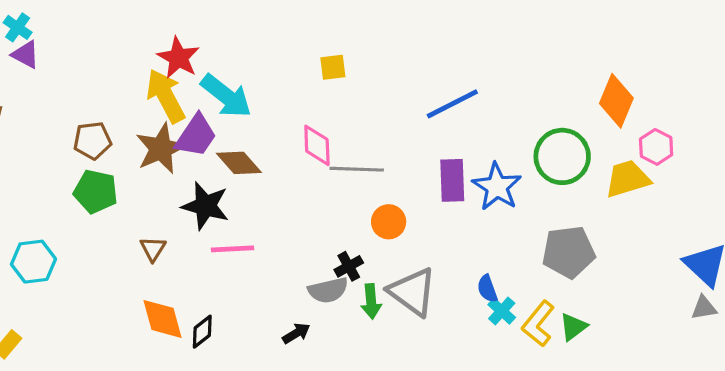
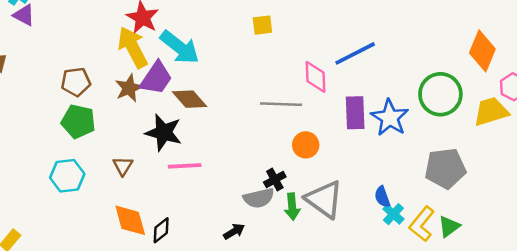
pink diamond: (317, 145) -> (316, 77), moved
brown star: (161, 149) -> (129, 88), size x0.7
cyan hexagon: (33, 262) -> (67, 176), moved

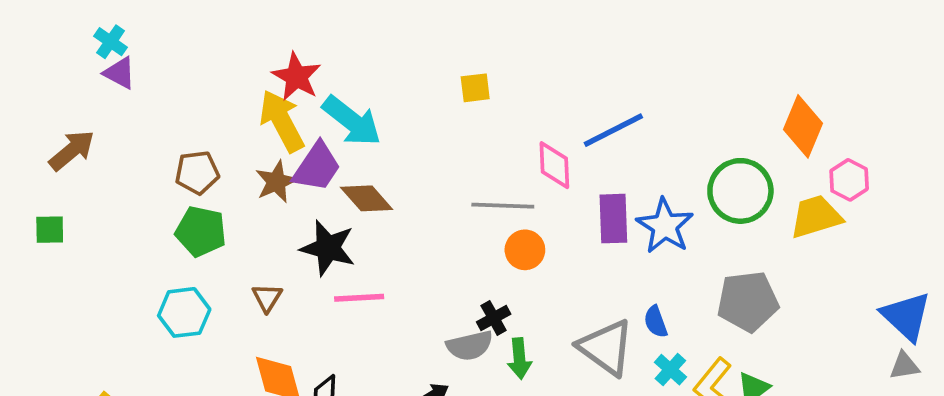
orange circle: (306, 145) -> (525, 250), moved
blue semicircle: (382, 197) -> (656, 322), moved
gray triangle: (324, 199) -> (606, 347), moved

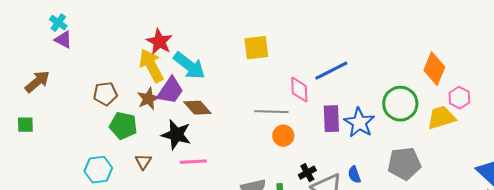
yellow square: (475, 88) -> (256, 48), size x1.5
green pentagon: (201, 231) -> (123, 126), moved
black cross: (494, 318) -> (307, 173), moved

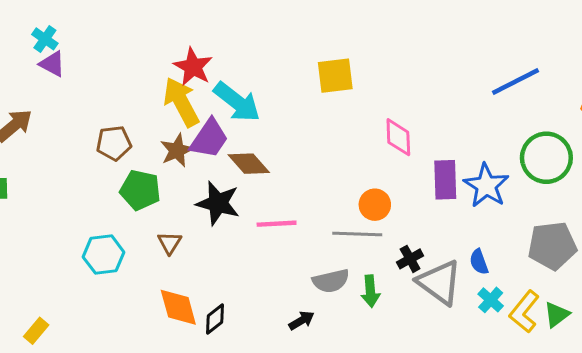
blue line: (331, 71) -> (516, 81), moved
gray line: (271, 112) -> (357, 234), moved
pink line: (193, 162) -> (277, 224), moved

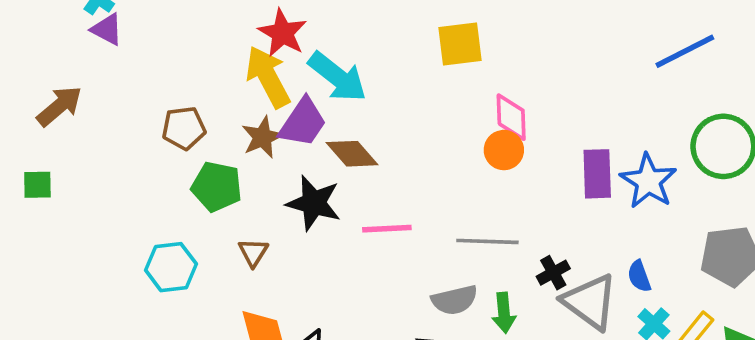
pink diamond: (398, 137) -> (511, 117), moved
orange circle: (375, 205) -> (504, 150), moved

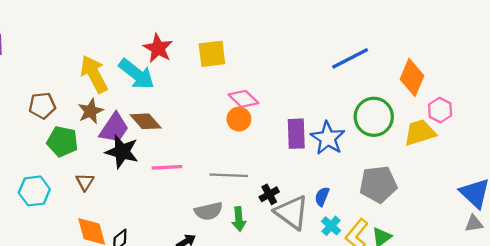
red star: (283, 33) -> (158, 48), moved
pink diamond: (511, 117) -> (243, 99), turned -44
purple trapezoid: (303, 123) -> (114, 128), moved
blue semicircle: (639, 276) -> (322, 197), turned 42

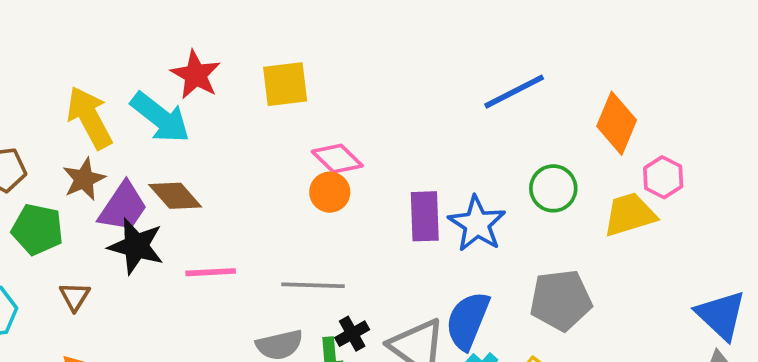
green circle: (374, 117) -> (553, 188), size x0.7
black cross: (269, 194) -> (352, 334), moved
blue semicircle: (322, 197) -> (468, 321), size x1.8

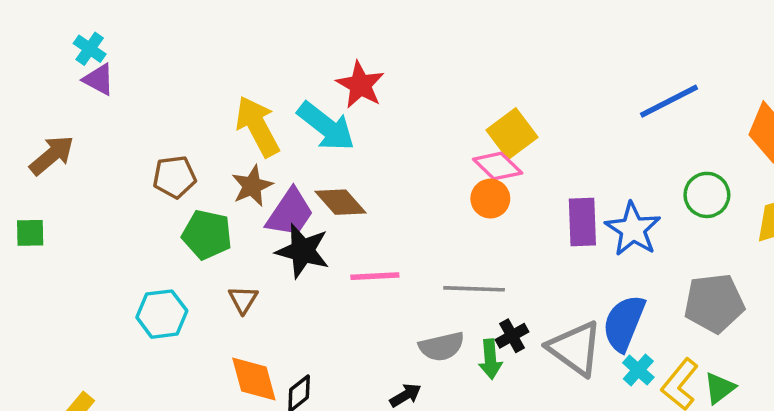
yellow square: (285, 84) -> (512, 134), moved, turned -30

